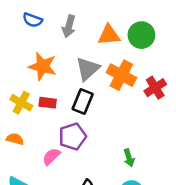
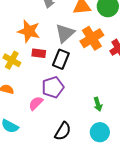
orange cross: (121, 75) -> (92, 38), turned 30
red rectangle: (48, 103) -> (39, 53), moved

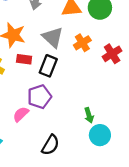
gray triangle: (65, 33) -> (53, 37), turned -35
orange cross: (92, 38) -> (82, 43), size x0.7
cyan circle: (100, 132) -> (100, 135), moved

